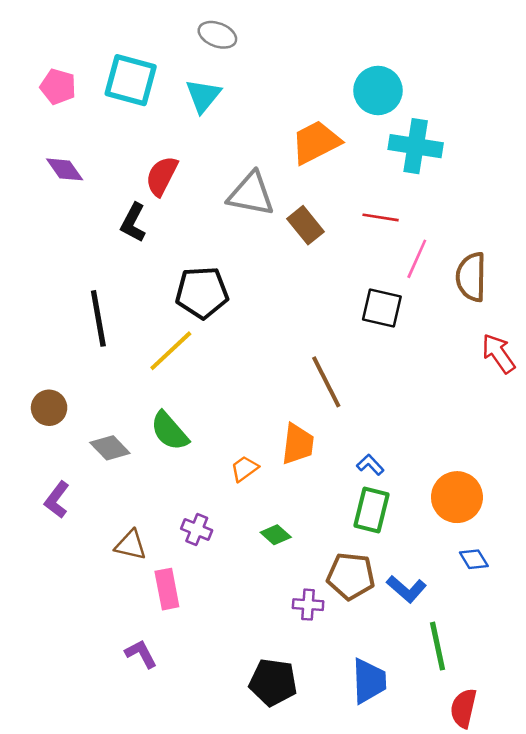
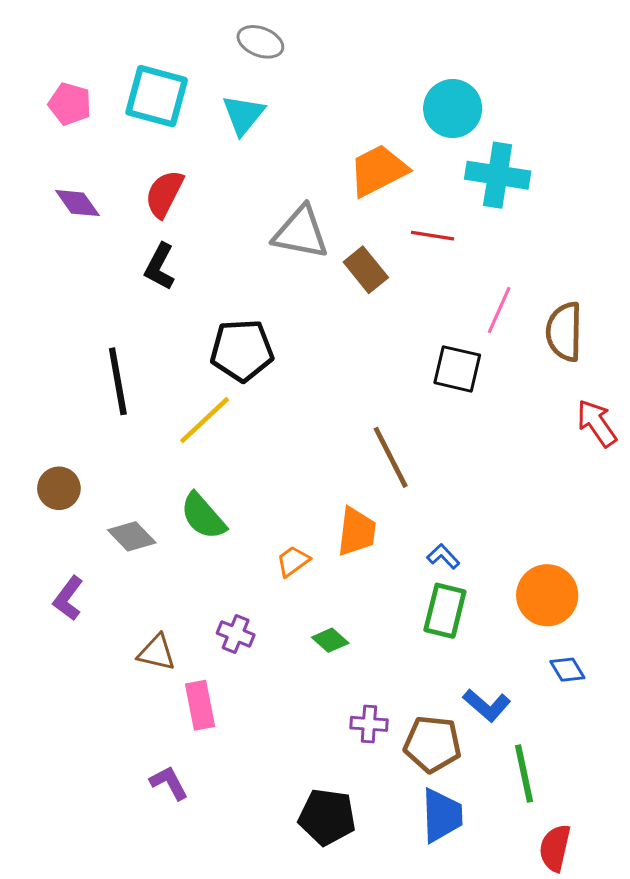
red semicircle: (162, 176) -> (164, 194), moved
red line: (381, 217) -> (432, 236), moved
brown pentagon: (351, 576) -> (432, 744), moved

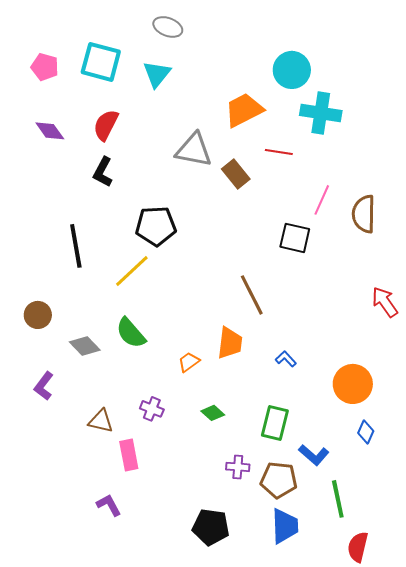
red arrow: (597, 423) -> (385, 302), moved
green rectangle: (445, 611) -> (275, 423), moved
blue diamond: (567, 670) -> (366, 432), turned 55

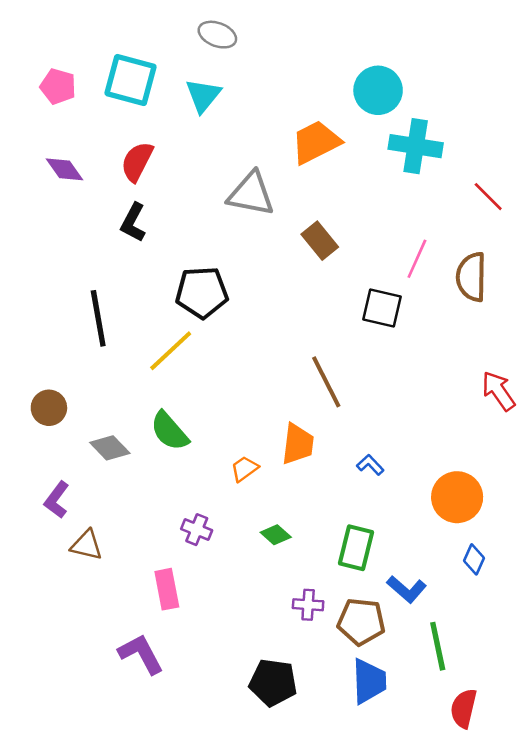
red line: (279, 152) -> (488, 197), moved, turned 36
brown rectangle: (236, 174) -> (320, 241), moved
brown triangle: (101, 421) -> (86, 545), moved
purple L-shape: (109, 505) -> (141, 654), size x1.4

